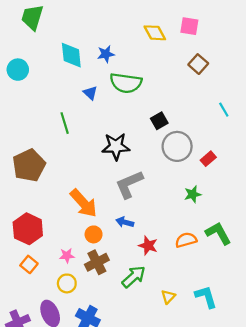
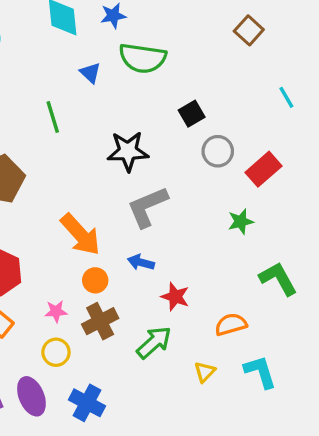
gray circle: (177, 146) -> (218, 151), size x0.7
red rectangle: (208, 159) -> (264, 169), size x1.5
orange semicircle: (186, 240) -> (231, 324), moved

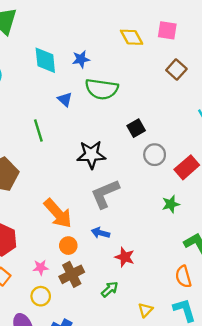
orange semicircle: (231, 324) -> (183, 277), moved, turned -90
green arrow: (154, 342) -> (110, 289), size x0.7

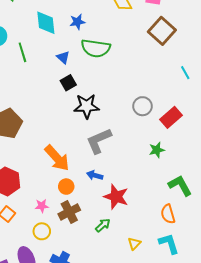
brown square: (176, 69) -> (162, 31), size x1.5
black square: (136, 128) -> (68, 83), moved
green line: (38, 130) -> (22, 52), moved
red star: (125, 257) -> (116, 197), size x1.4

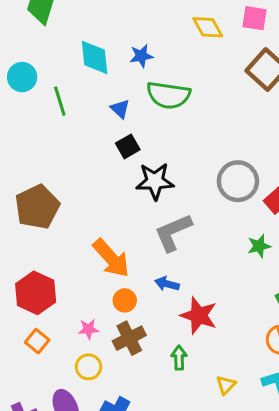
gray circle: (142, 106) -> (238, 181), size x1.4
green arrow: (103, 225) -> (179, 358), turned -49

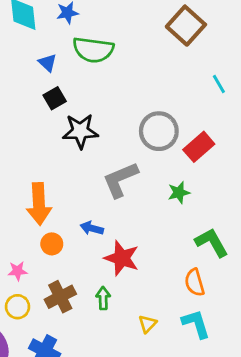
gray L-shape: (173, 232) -> (120, 180), moved
orange arrow: (111, 258) -> (39, 204), turned 39
brown cross: (129, 338) -> (60, 297), moved

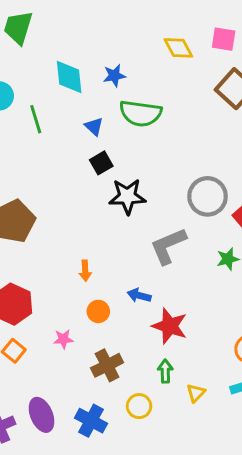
orange arrow: (39, 204) -> (85, 271), size x0.5
green arrow: (103, 298) -> (165, 371), moved
yellow circle: (18, 307) -> (139, 406), moved

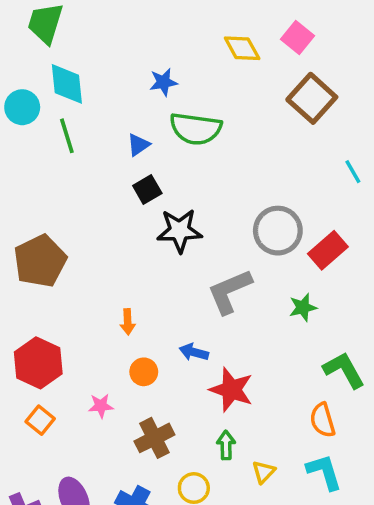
pink square: (224, 39) -> (298, 37), turned 30
cyan diamond: (69, 77) -> (67, 84), moved
blue triangle: (94, 126) -> (138, 145), turned 42

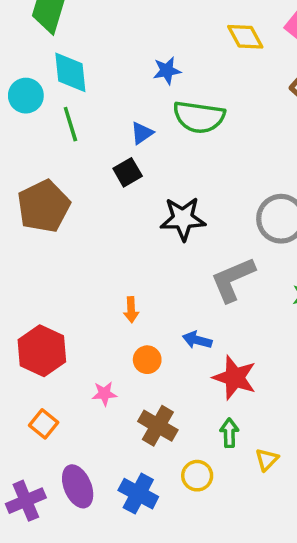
black square: (147, 189) -> (128, 172), moved
brown pentagon: (40, 261) -> (44, 206), moved
orange square: (40, 420) -> (44, 424), moved
brown cross: (154, 438) -> (158, 426), turned -33

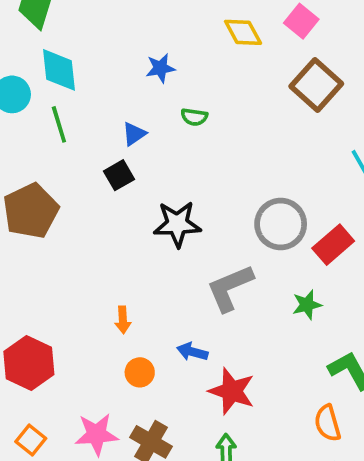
green semicircle: (199, 117) -> (194, 117), size x0.5
pink star: (104, 394) -> (97, 434), moved, size x1.6

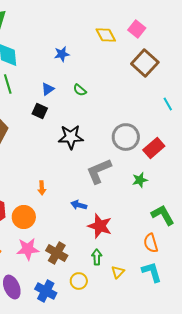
green semicircle: (194, 117) -> (80, 90), moved, turned 32
black square: (119, 175) -> (40, 111), turned -35
orange circle: (140, 372) -> (24, 217), moved, size x1.5

